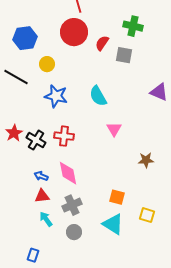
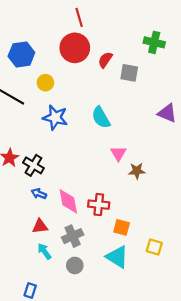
green cross: (133, 26) -> (154, 42), moved
red cross: (64, 136) -> (99, 205), moved
brown star: (146, 160) -> (137, 171), moved
blue arrow: (41, 176) -> (39, 194), moved

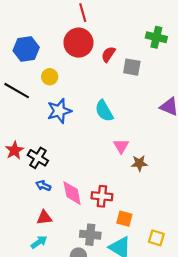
blue star: (55, 118) -> (59, 111), turned -30
gray cross: (73, 236) -> (90, 235), moved, turned 30
cyan arrow: (44, 251) -> (39, 242), moved, turned 91

